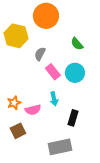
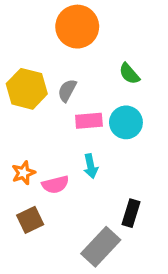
yellow hexagon: (16, 36) -> (27, 89), moved
pink rectangle: (53, 72) -> (89, 121), turned -56
black rectangle: (73, 118) -> (131, 213), moved
gray rectangle: (60, 147) -> (101, 247), turned -35

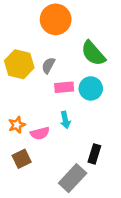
green semicircle: (129, 74) -> (93, 53), size x1.6

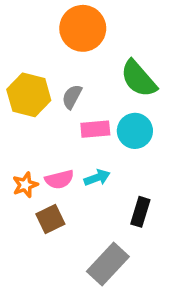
cyan arrow: (65, 120) -> (97, 178), turned -98
pink semicircle: (40, 133) -> (59, 179), moved
black rectangle: (94, 154) -> (140, 212), moved
brown square: (22, 159) -> (50, 219), moved

